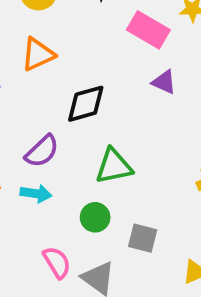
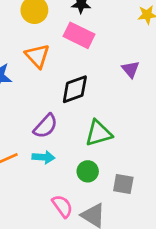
pink rectangle: (148, 30) -> (79, 35), moved
orange triangle: (38, 54) -> (37, 56), turned -44
purple triangle: (164, 82) -> (131, 69), turned 30

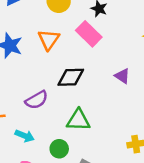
purple triangle: (131, 69) -> (122, 76), turned -35
cyan arrow: (43, 157) -> (25, 136), moved

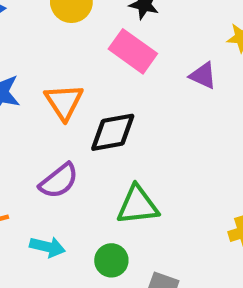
orange triangle: (49, 40) -> (64, 102), moved
purple triangle: (122, 76) -> (203, 76), moved

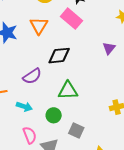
purple triangle: (203, 76) -> (109, 48), moved, turned 40
orange triangle: (64, 102) -> (39, 26), moved

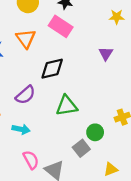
green circle: (54, 115) -> (95, 132), moved
gray square: (76, 130) -> (81, 148), turned 35

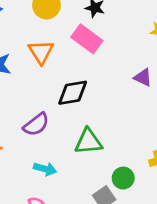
purple triangle: (106, 54) -> (143, 77), turned -40
cyan arrow: (21, 129) -> (45, 169), moved

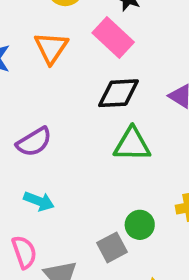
black diamond: (73, 93) -> (118, 93), moved
green triangle: (88, 142) -> (132, 144), moved

